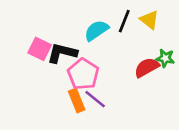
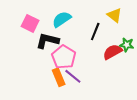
black line: (124, 21) -> (95, 32), moved
cyan semicircle: (96, 30) -> (62, 19), moved
pink square: (40, 49) -> (30, 23), moved

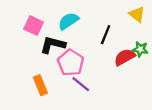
yellow triangle: (115, 15) -> (137, 14), moved
orange rectangle: (59, 77) -> (40, 85), moved

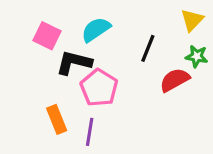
yellow triangle: (137, 14) -> (192, 20), turned 36
green star: (140, 49) -> (197, 56), moved
purple line: (81, 84) -> (90, 132), moved, turned 60

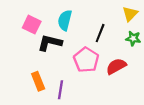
cyan semicircle: (96, 30) -> (65, 20), turned -42
red semicircle: (175, 80) -> (116, 66), moved
pink pentagon: (99, 88) -> (86, 60), moved

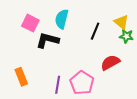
yellow triangle: (130, 14) -> (121, 22), moved, turned -35
pink pentagon: (86, 60) -> (82, 83), moved
orange rectangle: (38, 81) -> (21, 77), moved

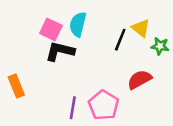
yellow triangle: (121, 22) -> (141, 28), moved
pink square: (30, 23) -> (51, 29), moved
orange rectangle: (21, 77) -> (16, 86), moved

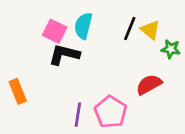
black line: (120, 40) -> (130, 29), moved

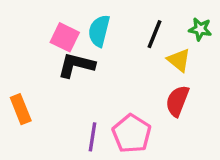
yellow triangle: (150, 30) -> (179, 60), moved
green star: (171, 49) -> (200, 29), moved
red semicircle: (149, 85) -> (177, 101), turned -40

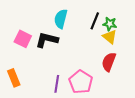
green star: (200, 29) -> (110, 24), moved
pink square: (65, 37) -> (23, 39), moved
orange rectangle: (21, 109) -> (14, 78), moved

